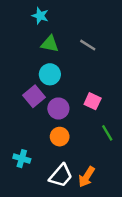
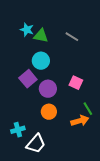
cyan star: (40, 16) -> (27, 30), moved
cyan cross: (22, 159) -> (18, 130), turned -32
white trapezoid: (61, 176) -> (36, 144), moved
orange arrow: (86, 177) -> (80, 121), moved, turned -138

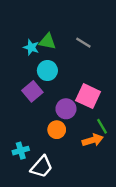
cyan star: (27, 30) -> (31, 47), moved
pink square: (76, 83) -> (88, 96), size x1.5
purple circle: (48, 89) -> (66, 109), moved

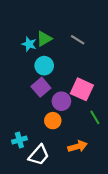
green triangle: (47, 41) -> (44, 39), turned -42
purple square: (32, 91) -> (41, 87), moved
orange arrow: (93, 140) -> (78, 146), moved

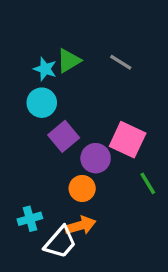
cyan circle: (44, 66) -> (42, 103), moved
orange arrow: (78, 146) -> (80, 225), moved

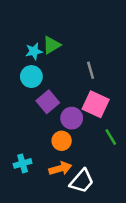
gray line: (121, 62) -> (91, 70), moved, turned 42
cyan star: (45, 69) -> (34, 51), turned -30
white trapezoid: (60, 242) -> (82, 181), moved

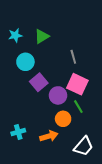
cyan star: (34, 51) -> (15, 35), moved
green line: (111, 137) -> (78, 107), moved
orange circle: (62, 141) -> (63, 119), moved
white trapezoid: (82, 181) -> (83, 146), moved

